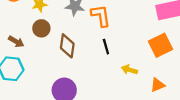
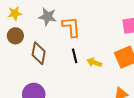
yellow arrow: (129, 70) -> (94, 62), moved

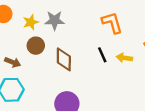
gray star: (48, 17) -> (55, 20), moved
orange L-shape: (71, 27) -> (112, 23), moved

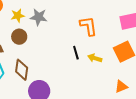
brown diamond: (64, 59) -> (22, 70), moved

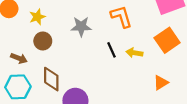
gray star: (39, 17) -> (81, 27), moved
orange triangle: (121, 87) -> (161, 83), moved

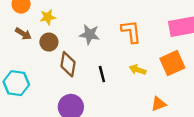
black line: (111, 50) -> (102, 74), moved
brown arrow: (19, 58) -> (23, 34), moved
brown diamond: (51, 79) -> (68, 64), moved

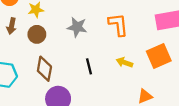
brown arrow: (23, 34) -> (12, 26), turned 70
brown diamond: (68, 64) -> (44, 69), moved

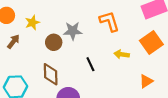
brown arrow: (12, 26) -> (13, 42), turned -144
brown circle: (37, 34) -> (54, 42), moved

